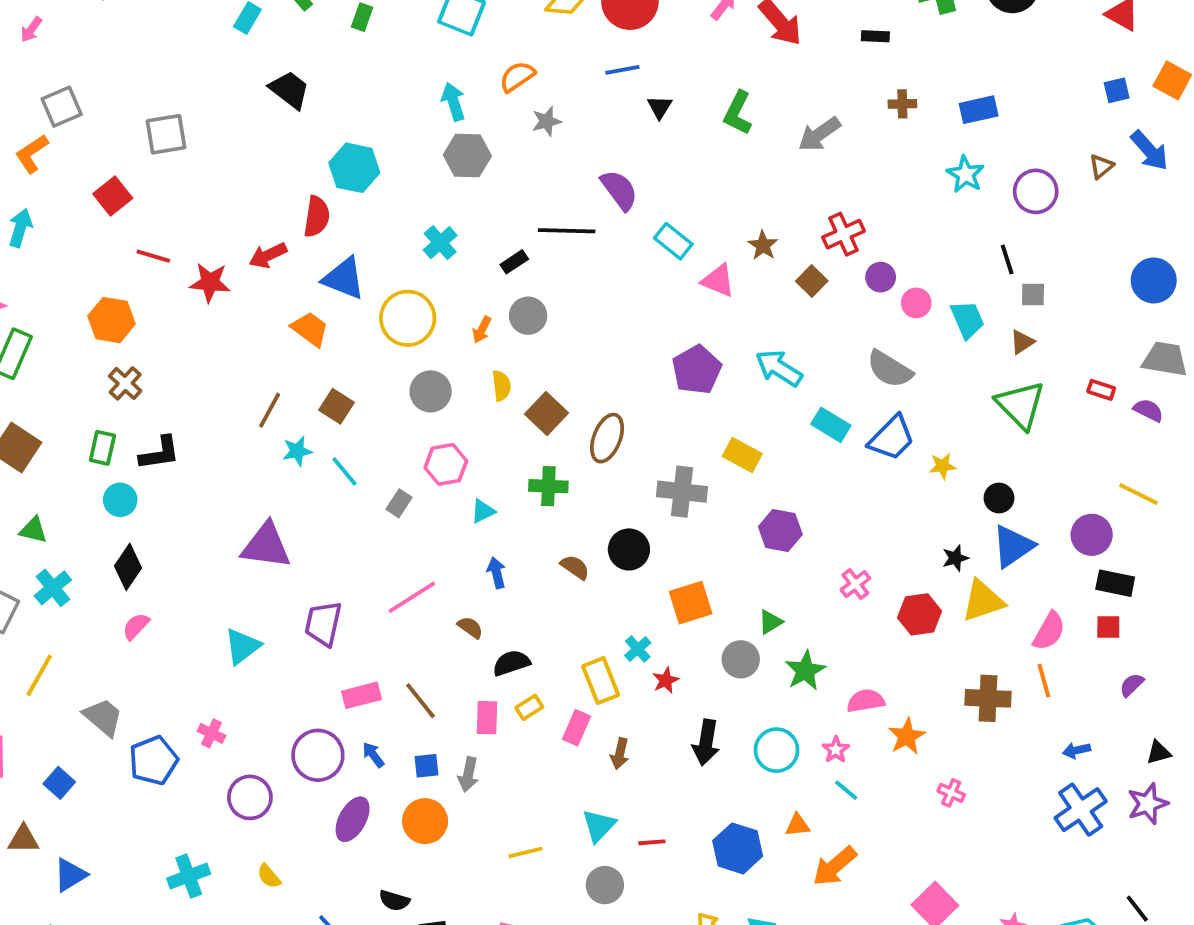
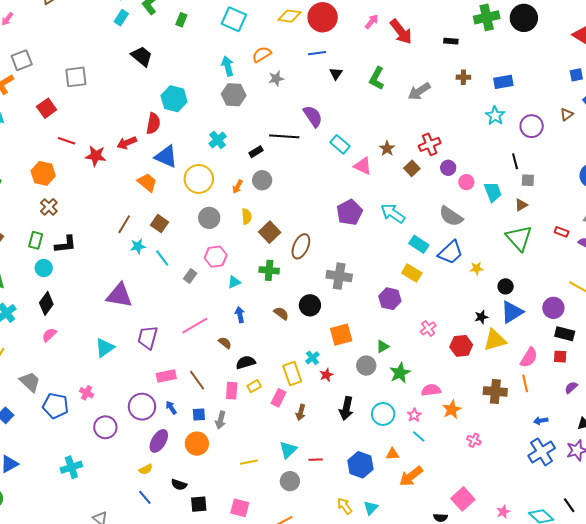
yellow rectangle: (742, 455) -> (412, 273), moved
blue pentagon: (153, 761) -> (55, 406), turned 30
yellow semicircle: (269, 876) -> (146, 469), moved, turned -80

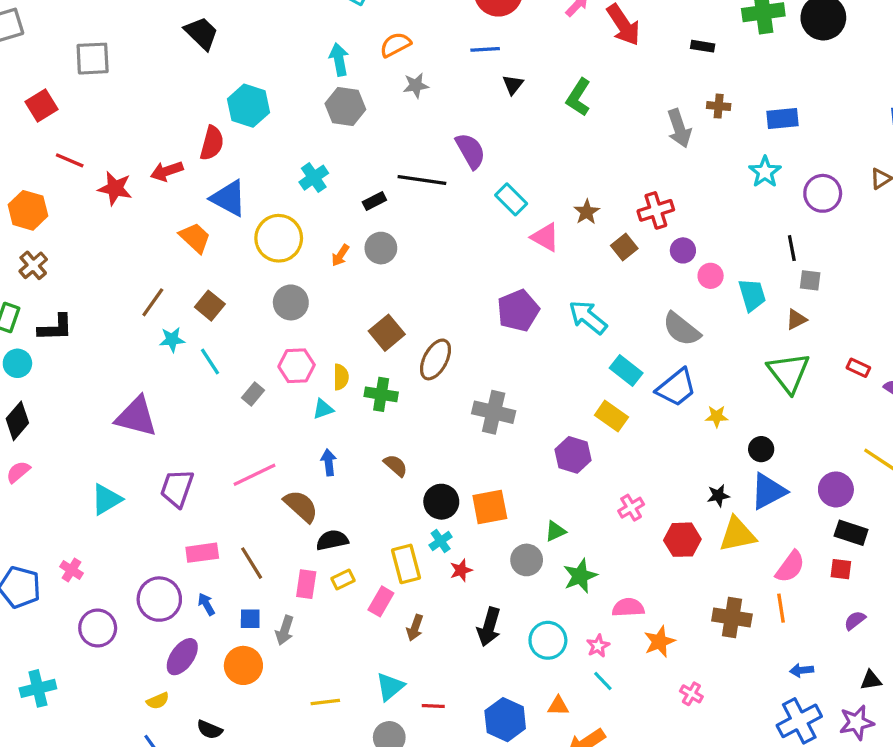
gray arrow: (419, 91) -> (679, 128), moved, turned -80
yellow semicircle: (247, 216) -> (341, 377), moved
black circle: (310, 305) -> (441, 502), moved
brown semicircle: (225, 343) -> (301, 506), size x1.6

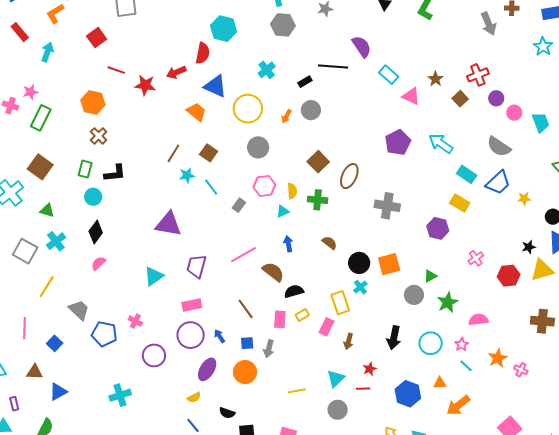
pink rectangle: (202, 553) -> (192, 305), moved
red star: (461, 570) -> (370, 369), moved
orange star: (659, 642) -> (498, 358), moved

